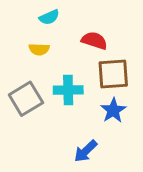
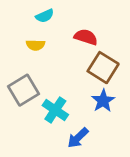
brown square: (113, 74) -> (103, 68), turned 36
cyan cross: (68, 90) -> (55, 110), moved, turned 35

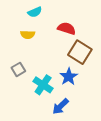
gray square: (23, 90) -> (18, 69), size x0.6
blue star: (103, 101) -> (69, 77), moved

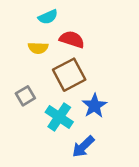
red semicircle: (67, 28) -> (72, 39), moved
brown square: (80, 52) -> (69, 75), moved, turned 30

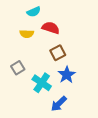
brown square: (69, 75) -> (58, 53), moved, size x0.7

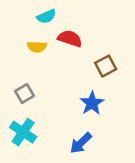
brown square: (58, 53) -> (106, 66), moved
cyan cross: (42, 83) -> (23, 132), moved

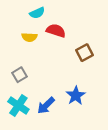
blue star: (92, 103) -> (76, 96), moved
blue arrow: (81, 143) -> (46, 106), moved

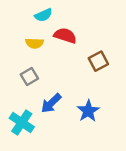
gray square: (20, 75) -> (29, 76), moved
blue arrow: (46, 106) -> (51, 103), moved

